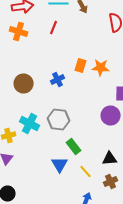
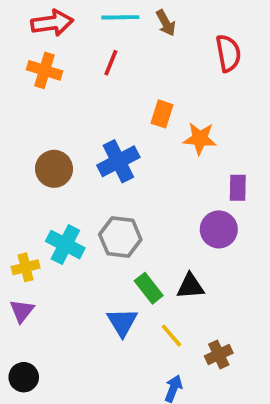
orange rectangle: (81, 66) -> (162, 114), moved
blue cross: (58, 80) -> (118, 161), size x1.5
black triangle: (110, 158) -> (190, 286), moved

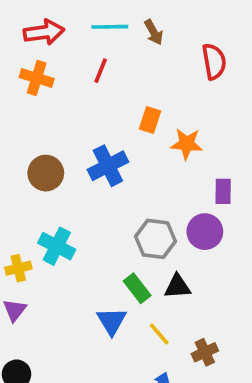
gray hexagon: (120, 237) -> (155, 239), moved

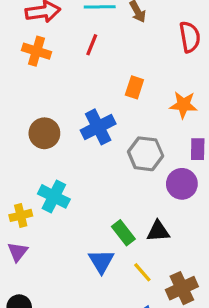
orange star: (187, 144) -> (183, 105), moved
gray hexagon: (155, 239) -> (146, 154), moved
brown cross: (205, 352) -> (182, 288), size x1.4

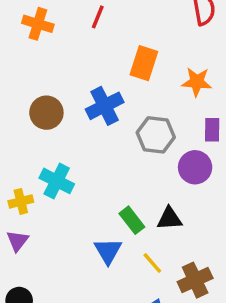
orange rectangle: (134, 87) -> (144, 63), size x1.4

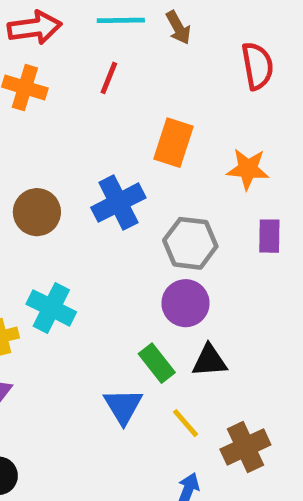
purple circle: (195, 167) -> (186, 303), moved

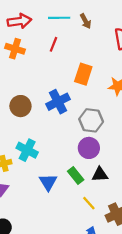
blue triangle: (123, 406) -> (48, 182), moved

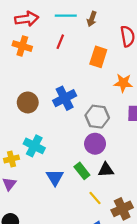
brown arrow: (86, 21) -> (92, 19), turned 48
orange rectangle: (83, 74) -> (98, 57), moved

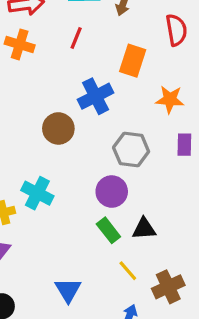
blue cross: (65, 98) -> (96, 96), moved
brown circle: (28, 102) -> (58, 128), moved
purple circle: (95, 144) -> (112, 192), moved
blue triangle: (55, 177) -> (68, 290), moved

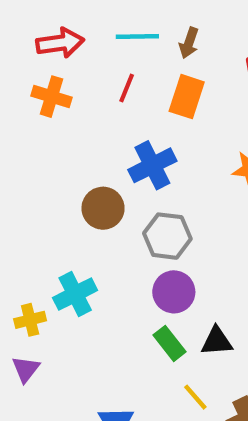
orange rectangle: (133, 61) -> (187, 97), moved
gray hexagon: (131, 149) -> (167, 236), moved
cyan cross: (37, 193) -> (75, 294), turned 36

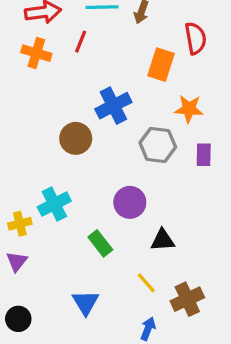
red line: (127, 88) -> (81, 42), moved
orange rectangle: (187, 97) -> (161, 65), moved
gray hexagon: (167, 236) -> (158, 145), moved
green rectangle: (170, 343) -> (100, 243), moved

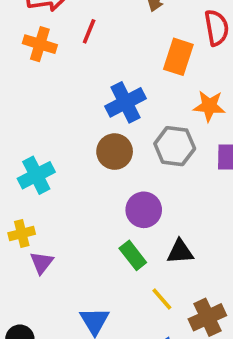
brown circle: (76, 138) -> (115, 152), moved
cyan cross: (54, 204) -> (36, 175), moved
green rectangle: (100, 243) -> (133, 255), moved
purple triangle: (17, 261) -> (42, 263), moved

